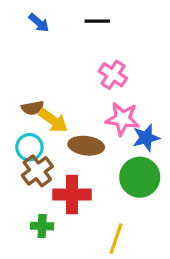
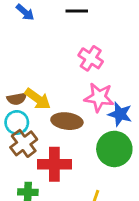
brown semicircle: (33, 108) -> (17, 99), moved
blue star: (146, 138) -> (120, 114), turned 30

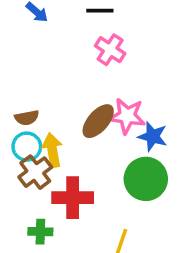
pink cross: (91, 58) -> (110, 50), moved
yellow arrow: (38, 99) -> (52, 150), moved, turned -136
brown ellipse: (67, 121) -> (98, 121), moved, turned -56

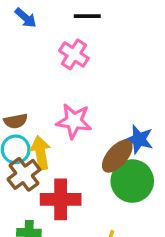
pink cross: (110, 50) -> (74, 54), moved
pink star: (127, 116) -> (74, 121), moved
brown ellipse: (98, 121) -> (117, 156), moved

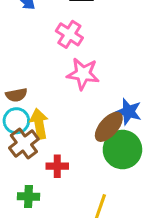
pink star: (74, 121) -> (83, 74), moved
red cross: (61, 199) -> (57, 166), size x0.6

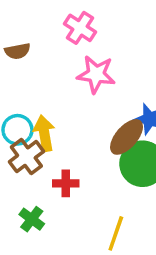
brown semicircle: (16, 95) -> (17, 51), moved
green cross: (28, 197) -> (32, 219), turned 35

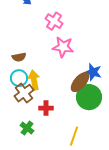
brown semicircle: (17, 51) -> (19, 57), moved

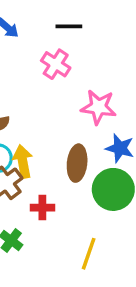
pink star: (63, 47) -> (98, 107), moved
brown ellipse: (80, 82) -> (77, 163), moved, turned -35

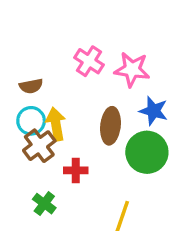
pink cross: (56, 64) -> (89, 61), moved

